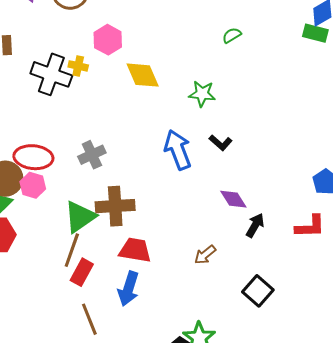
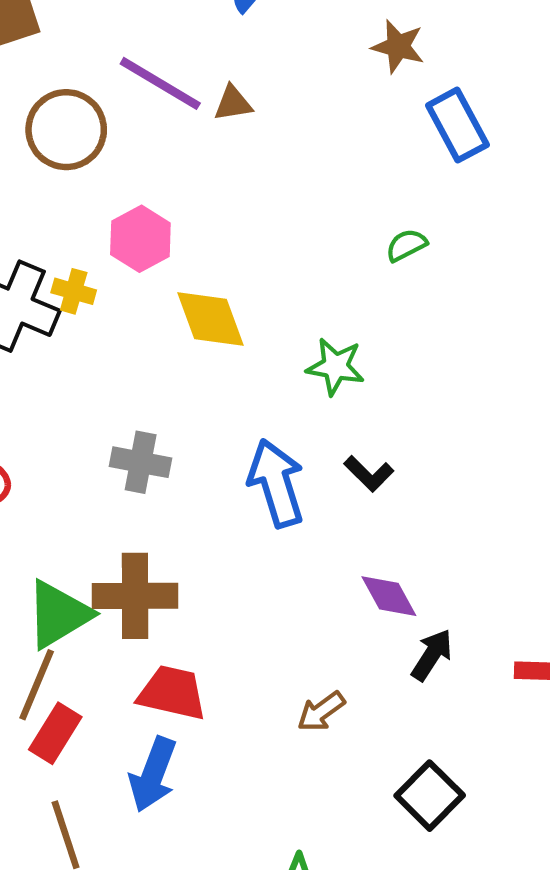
gray cross: (92, 155) -> (141, 462), moved, turned 32

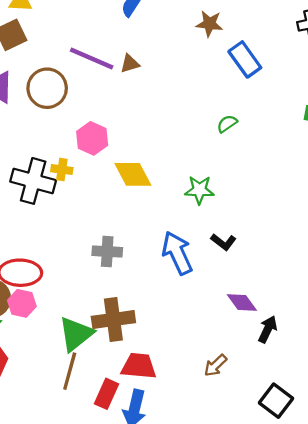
red rectangle: (55, 733) -> (106, 394), moved

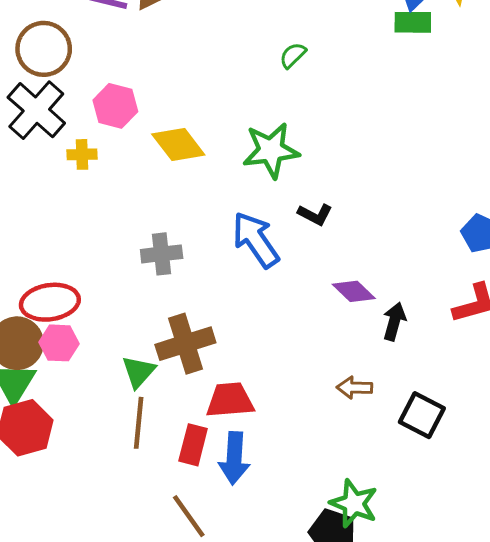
black cross: (33, 181) -> (36, 110), moved, turned 36
green star: (199, 190) -> (271, 150), size x1.4
green triangle: (76, 334) -> (139, 372), size x0.7
brown arrow: (215, 365) -> (355, 388), moved, turned 55

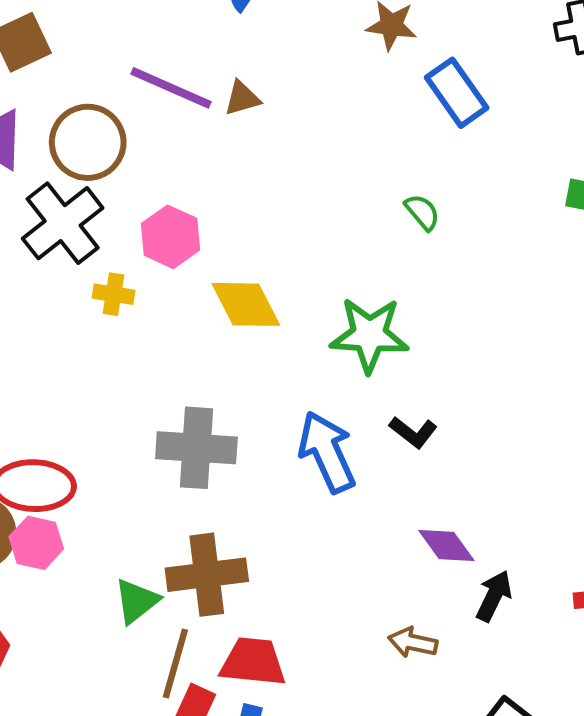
green semicircle: (293, 55) -> (422, 212), turned 84
gray cross: (162, 254) -> (196, 448), size x1.4
brown arrow: (355, 388) -> (413, 642), moved
brown line: (139, 423) -> (175, 664), moved

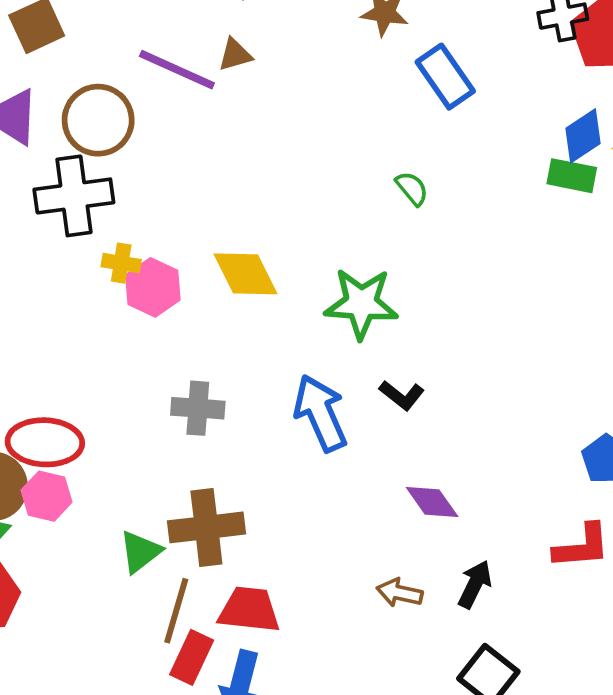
brown triangle: (242, 98) -> (235, 55), moved
black cross: (63, 223) -> (74, 196), turned 30
pink hexagon: (170, 237) -> (153, 287), moved
gray cross: (196, 448) -> (198, 408), size x0.7
black arrow: (494, 596) -> (475, 584), moved

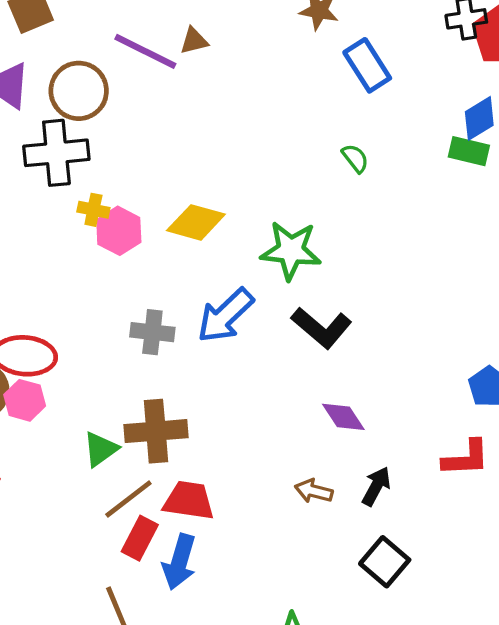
green semicircle: (412, 188) -> (355, 158), moved
yellow diamond: (245, 274) -> (196, 222), turned -50
black L-shape: (402, 395) -> (322, 328), size x1.6
blue arrow: (320, 413) -> (225, 315), moved, turned -112
brown line: (176, 611) -> (128, 499), turned 34

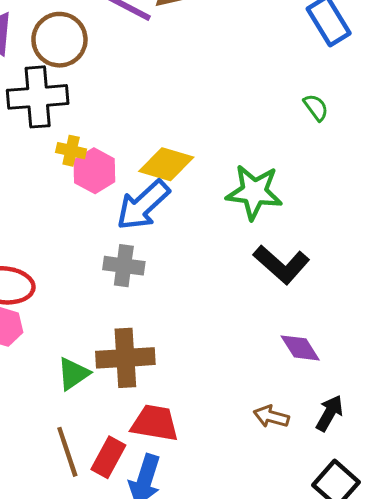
blue arrow: (225, 315) -> (143, 205), moved
brown line: (128, 499) -> (67, 452), moved, turned -72

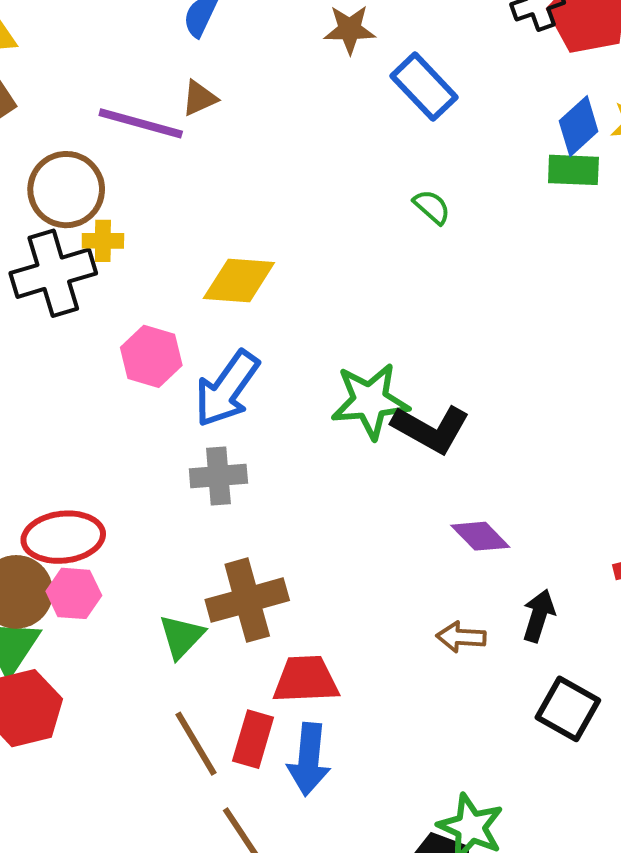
yellow cross: (71, 151) -> (103, 241), moved
yellow diamond: (166, 164) -> (239, 281), moved
green star: (254, 192) -> (370, 401), moved

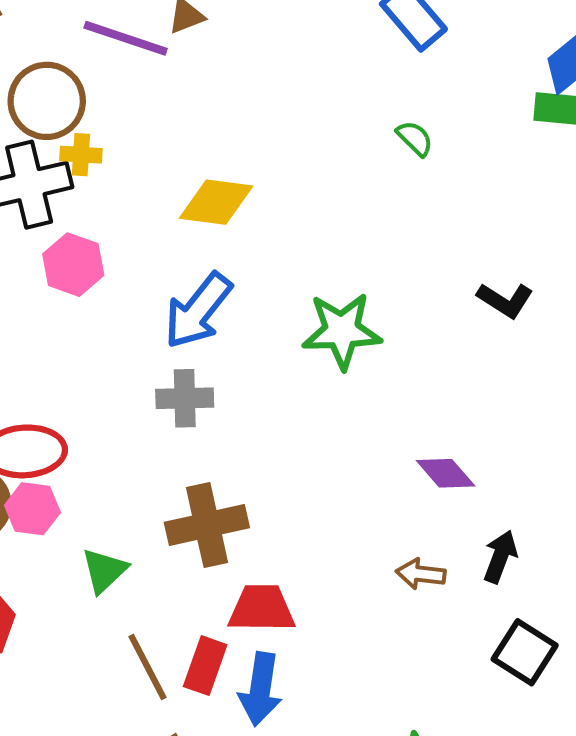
pink hexagon: (151, 356) -> (73, 265), moved
black L-shape: (431, 429) -> (505, 300), moved, size x0.7
green triangle: (182, 636) -> (104, 571), moved

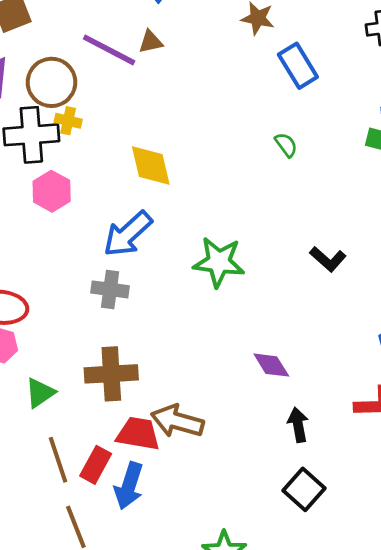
yellow diamond: (216, 202) -> (151, 166), turned 60
black arrow: (500, 557) -> (298, 425), turned -40
brown arrow: (421, 574) -> (177, 421), moved, size x1.6

